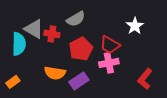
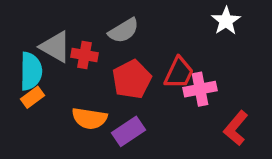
white star: (135, 26) -> (226, 21), moved
red trapezoid: (110, 45) -> (179, 73), turned -95
pink cross: (109, 63) -> (200, 89), moved
orange rectangle: (13, 82) -> (33, 97), moved

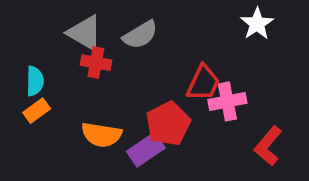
gray triangle: (55, 47) -> (85, 33), moved
cyan semicircle: (31, 71) -> (35, 81), size x0.7
red pentagon: (132, 79) -> (168, 124), moved

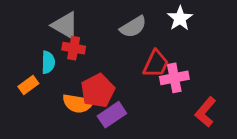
white star: (257, 24) -> (180, 18), moved
gray semicircle: (140, 35) -> (133, 27), moved
cyan semicircle: (35, 81) -> (48, 62), moved
red pentagon: (168, 124) -> (98, 91), moved

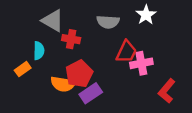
gray semicircle: (133, 27) -> (108, 22), turned 35
red cross: (74, 48) -> (71, 39), moved

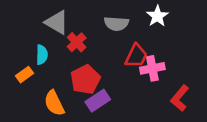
red cross: (71, 39) -> (77, 42), turned 36
orange semicircle: (63, 84) -> (54, 103), moved, turned 55

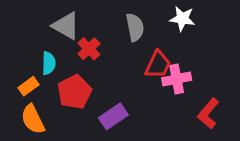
white star: (157, 16) -> (182, 19), turned -30
gray semicircle: (116, 24) -> (135, 27), turned -105
red pentagon: (85, 80) -> (75, 92), moved
orange semicircle: (54, 103) -> (33, 119), moved

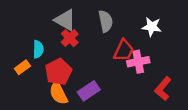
white star: (182, 19) -> (152, 27), moved
gray triangle: (66, 26) -> (65, 20), moved
orange semicircle: (33, 119) -> (58, 93), moved

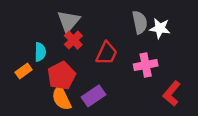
gray triangle: (65, 20) -> (69, 21), turned 40
gray semicircle: (106, 21) -> (140, 22), moved
red trapezoid: (124, 50) -> (107, 53), moved

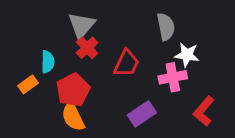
white star: (160, 28) -> (187, 55), moved
purple rectangle: (94, 96) -> (142, 114), moved

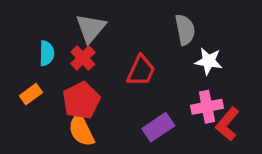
red cross: (87, 48) -> (83, 58), moved
cyan semicircle: (48, 62) -> (47, 53), moved
pink cross: (173, 77) -> (207, 107), moved

